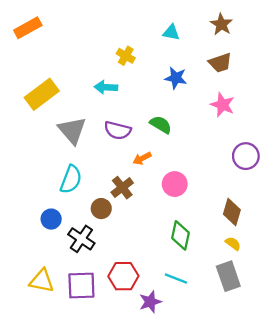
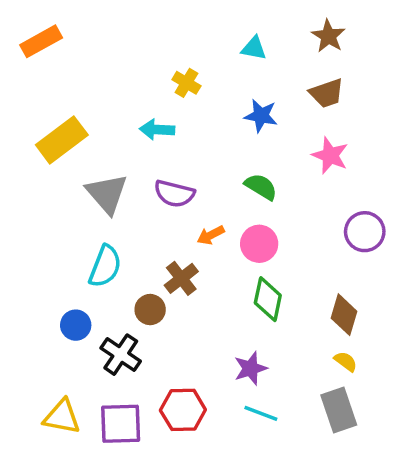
green semicircle: (161, 125) -> (261, 187), moved
pink circle: (175, 184) -> (259, 244), moved
green diamond: (181, 235) -> (268, 299), moved
purple star: (150, 302) -> (250, 368), moved

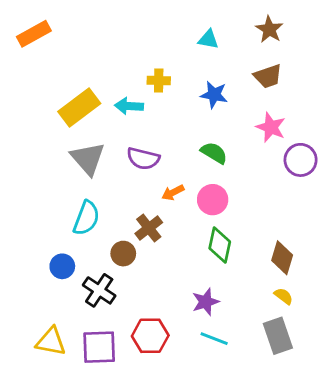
yellow cross: (186, 83) -> (159, 80), moved, turned -30
yellow rectangle: (62, 140) -> (79, 107), moved
purple circle: (365, 232) -> (301, 160), moved

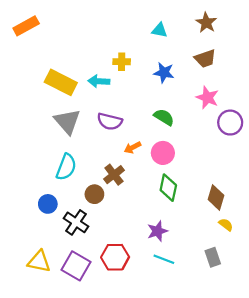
yellow rectangle: (79, 107) -> (61, 82), turned 64
yellow semicircle: (284, 296) -> (226, 225), moved
gray rectangle: (278, 336) -> (213, 257), size x0.7
purple square: (99, 347) -> (76, 266), turned 32

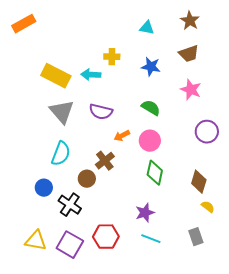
purple circle: (230, 123) -> (207, 132), moved

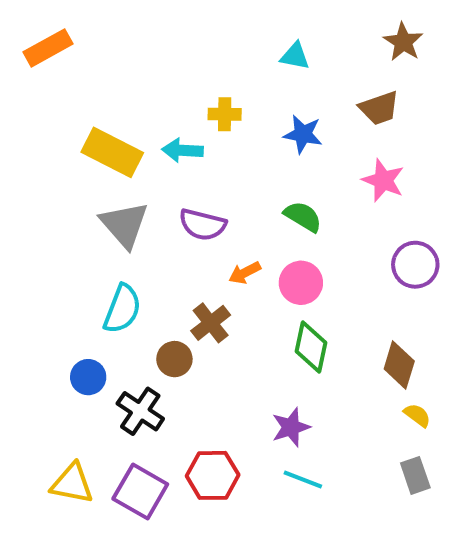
brown star: (190, 21) -> (403, 42), moved
gray rectangle: (196, 237) -> (415, 475), moved

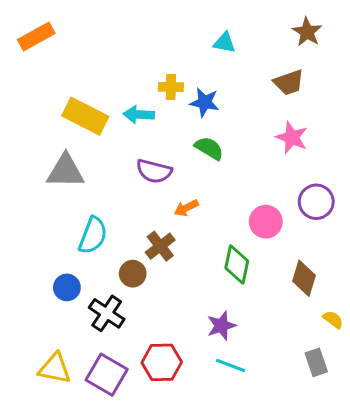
blue star: (303, 134) -> (205, 102), moved
green semicircle: (303, 217) -> (209, 148), moved
gray triangle: (124, 225) -> (65, 171), moved, turned -48
pink circle: (301, 283) -> (266, 222), moved
yellow semicircle: (417, 415) -> (333, 320), moved

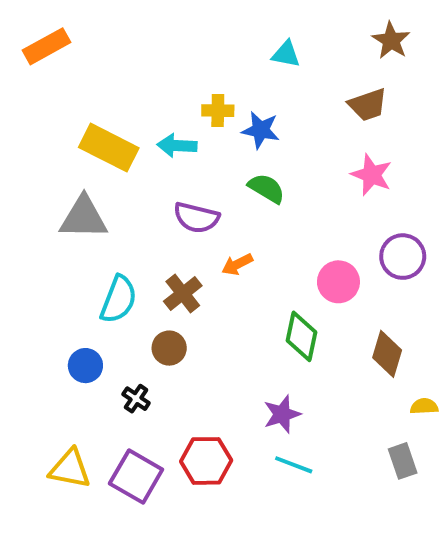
brown cross: (160, 246) -> (183, 294), moved
black cross: (107, 313) -> (136, 399), size x0.6
yellow semicircle: (333, 320) -> (424, 406), turned -40

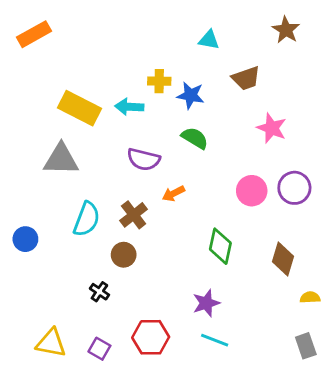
brown trapezoid: (368, 105) -> (246, 78), moved
pink circle: (338, 282) -> (252, 191), moved
blue circle: (85, 366) -> (25, 239), moved
gray rectangle: (403, 461) -> (306, 346), moved
purple square: (136, 476) -> (99, 349), size x0.6

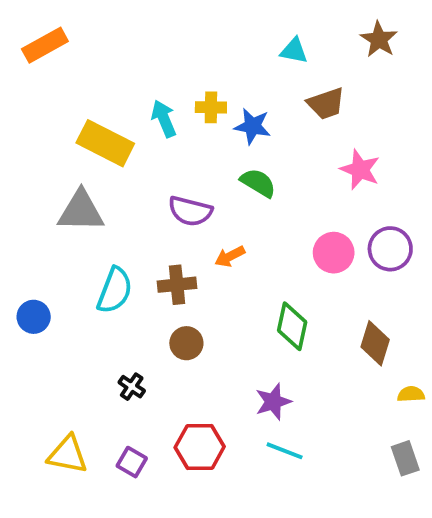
cyan triangle: (209, 40) -> (294, 51), moved
cyan arrow: (129, 107) -> (164, 119), moved, turned 64
brown cross: (134, 215) -> (177, 285), turned 32
brown circle: (124, 255) -> (186, 343), moved

